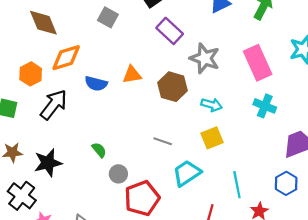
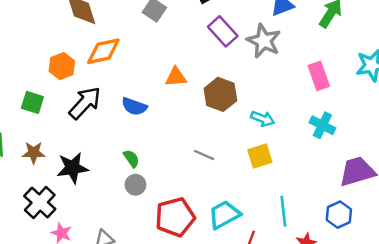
gray star: (205, 58) -> (264, 41), moved
pink rectangle: (258, 63) -> (319, 76), size x0.7
blue semicircle: (96, 84) -> (134, 106), moved
cyan trapezoid: (187, 173) -> (224, 215), moved
gray circle: (118, 174) -> (135, 185), moved

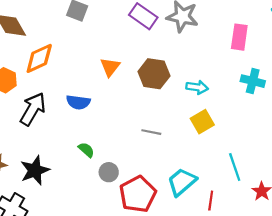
pink rectangle: (319, 76) -> (239, 37), turned 40
orange triangle: (176, 77) -> (110, 67), turned -35
gray circle: (135, 185) -> (109, 172), moved

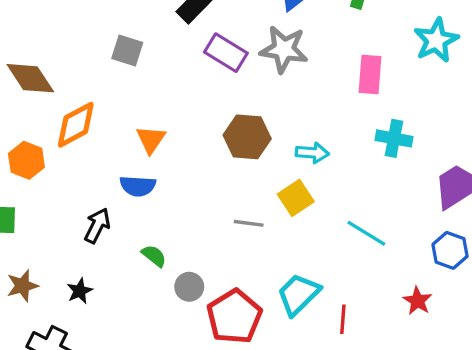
orange triangle: (110, 67) -> (151, 139), moved
black arrow: (33, 109) -> (97, 226), moved, size x0.7
yellow square: (202, 122) -> (296, 198), moved
cyan line: (235, 167) -> (366, 233), moved, turned -36
black star: (35, 170) -> (80, 291), size x0.6

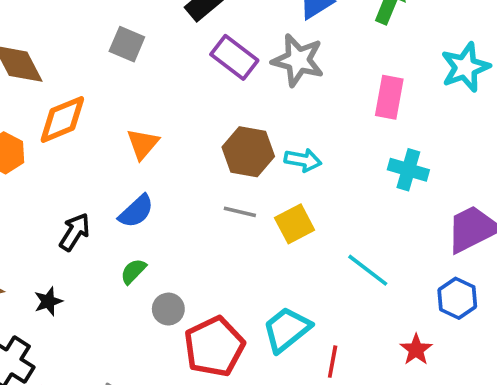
cyan arrow: (312, 153) -> (303, 160), moved
blue semicircle: (138, 186) -> (136, 211), moved, turned -52
gray line: (249, 223) -> (240, 212), moved
green semicircle: (154, 256) -> (133, 271), turned -90

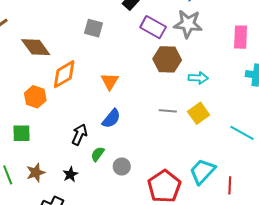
brown hexagon: (248, 152) -> (167, 59), moved
green semicircle: (133, 271) -> (98, 154), moved
gray circle: (168, 309) -> (122, 166), moved

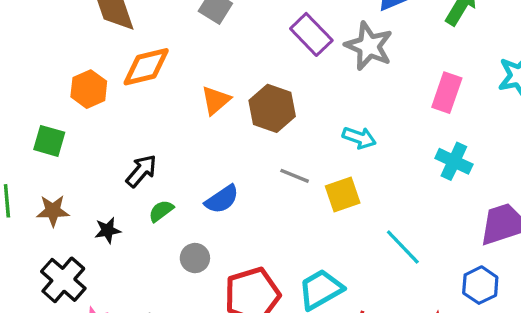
brown hexagon: (167, 59) -> (272, 108), moved
blue semicircle: (111, 119) -> (222, 199), moved
gray circle: (122, 166) -> (195, 258), moved

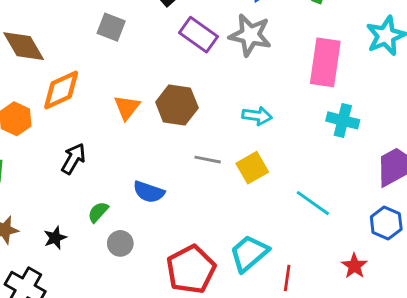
pink rectangle: (447, 93) -> (325, 62), size x1.4
black arrow: (141, 171) -> (73, 159), moved
blue semicircle: (222, 199) -> (149, 192), turned 64
gray circle: (195, 258) -> (120, 243), moved

